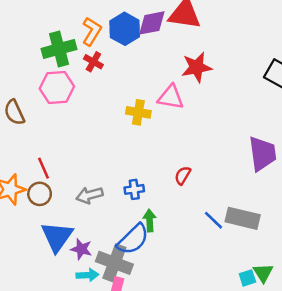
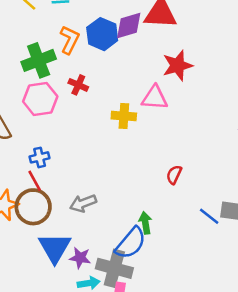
red cross: (93, 62) -> (78, 85), moved
blue cross: (134, 189) -> (40, 157), moved
brown circle: (40, 194) -> (33, 207), size x1.5

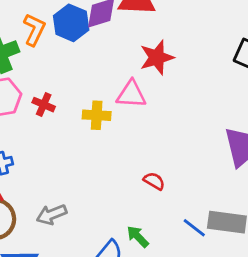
red cross: (78, 85) -> (44, 105), moved
red semicircle: (174, 175) -> (154, 181), turned 96
green arrow: (145, 223) -> (138, 237), moved, turned -35

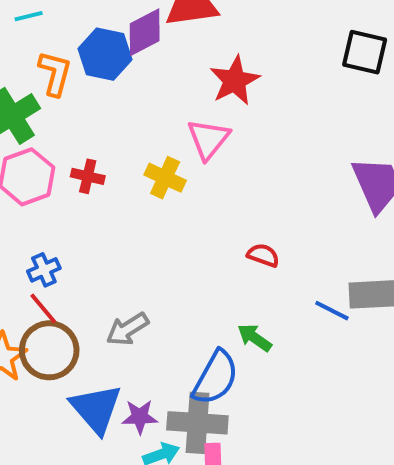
pink triangle: (131, 94) -> (208, 139), turned -44
yellow cross: (97, 115) -> (165, 178), turned 32

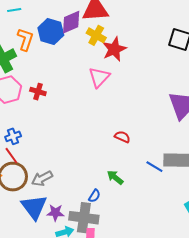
yellow cross: (165, 178) -> (96, 35), moved
gray arrow: (127, 329) -> (42, 178), moved
blue semicircle: (215, 378) -> (94, 196), size x0.5

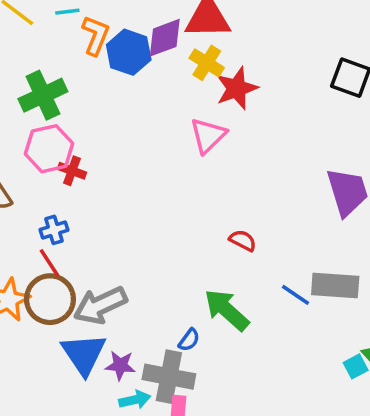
orange L-shape: (25, 39) -> (96, 35), moved
red cross: (38, 92) -> (72, 171), moved
green arrow: (115, 177) -> (227, 310), size x1.6
gray arrow: (42, 178) -> (100, 305), size x1.4

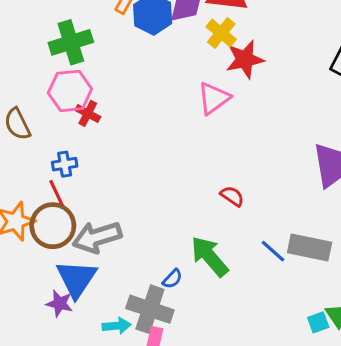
purple star: (120, 365) -> (59, 303), moved

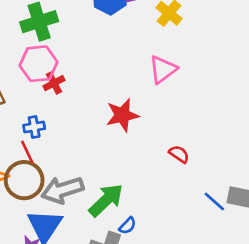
red star: (245, 59) -> (122, 115), moved
red cross: (88, 113) -> (54, 83), turned 35
green arrow: (210, 256) -> (106, 200), moved, turned 87

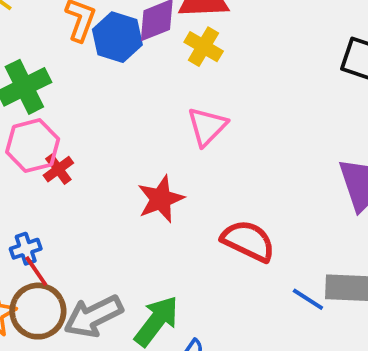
blue cross: (34, 127) -> (26, 249), moved
red semicircle: (179, 154) -> (248, 241), size x1.8

